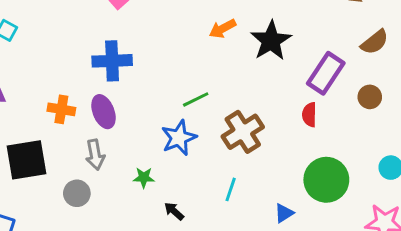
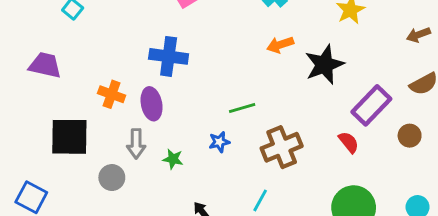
red semicircle: (309, 115) -> (349, 142), turned 130
blue star: (179, 138) -> (219, 142), size x0.6
green star: (144, 178) -> (173, 159), moved

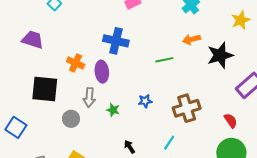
green line: (242, 108) -> (164, 60), moved
red semicircle: (349, 142) -> (231, 121), moved

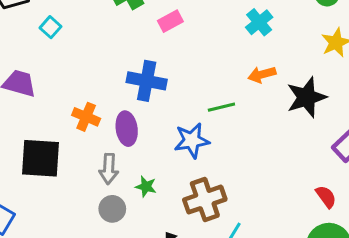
blue star: (145, 101) -> (192, 140), moved, size x1.6
brown cross: (187, 108) -> (205, 200), moved
gray circle: (71, 119) -> (112, 209), moved

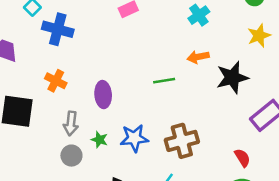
blue cross: (147, 81) -> (58, 29), moved
purple ellipse: (127, 129) -> (103, 95), moved
blue star: (192, 140) -> (134, 138), moved
brown cross: (205, 200) -> (182, 141), moved

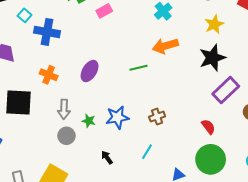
orange arrow: (198, 57) -> (165, 46), size x1.4
black star: (232, 78) -> (212, 58), moved
purple ellipse: (103, 95) -> (90, 71), moved, turned 40
brown cross: (182, 141) -> (157, 117), size x0.6

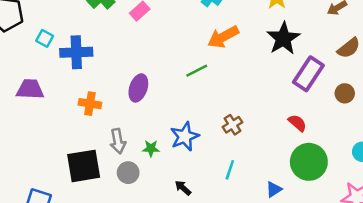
black square: (19, 103) -> (84, 166), moved

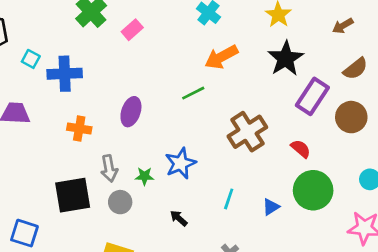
brown circle: (345, 93) -> (351, 117), size x1.5
brown cross: (233, 125) -> (247, 132), moved, size x1.8
blue triangle: (274, 189) -> (271, 207), moved

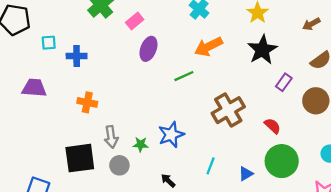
cyan square: (31, 59) -> (49, 43), turned -35
blue cross: (65, 74) -> (77, 56), size x0.7
purple rectangle: (312, 96) -> (284, 82), size x0.6
purple ellipse: (131, 112) -> (148, 49), moved

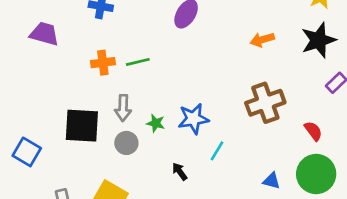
orange arrow: (209, 47) -> (262, 40), moved, size x0.7
green line: (184, 76) -> (138, 62), moved
orange cross: (87, 102) -> (103, 63), turned -30
cyan line: (211, 166) -> (217, 151), moved
blue triangle: (246, 174) -> (272, 181), turned 35

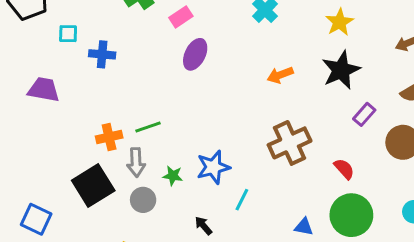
green line: (138, 62) -> (148, 127), moved
orange cross: (103, 63) -> (109, 137), moved
black square: (82, 126) -> (93, 185), turned -30

